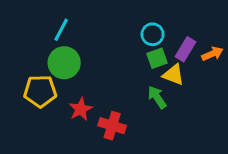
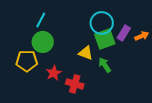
cyan circle: (153, 34) -> (102, 23), size x1.5
green square: (157, 58) -> (105, 39), size x1.5
yellow triangle: (173, 75) -> (86, 53), moved

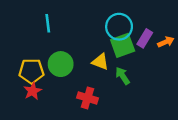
cyan line: (41, 20) -> (48, 23), turned -35
green circle: (43, 42) -> (61, 64), moved
red star: (54, 73) -> (33, 91), moved

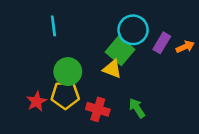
green square: (123, 45) -> (120, 51), moved, turned -30
yellow pentagon: (31, 71) -> (65, 95), moved
green arrow: (123, 76) -> (137, 108), moved

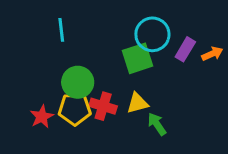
green square: (120, 51) -> (137, 58), turned 32
yellow triangle: (112, 69) -> (137, 103), moved, turned -36
red cross: (98, 109) -> (103, 106), moved

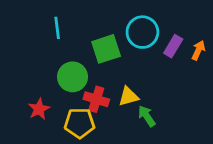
orange arrow: (212, 54) -> (198, 50), turned -42
green square: (137, 58) -> (106, 49), moved
yellow pentagon: (75, 109) -> (80, 123), moved

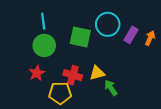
green square: (106, 49) -> (80, 37), turned 30
green circle: (73, 77) -> (44, 45), moved
red star: (39, 109) -> (37, 73), moved

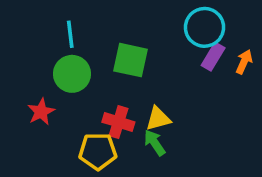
cyan circle: (108, 24) -> (205, 27), moved
red star: (37, 73) -> (41, 112), moved
green arrow: (111, 88) -> (155, 143), moved

